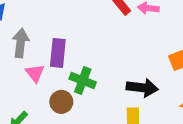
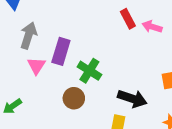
green cross: (83, 80) -> (89, 71), moved
brown circle: (61, 102) -> (74, 98), moved

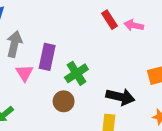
green cross: (89, 71) -> (76, 73), turned 30

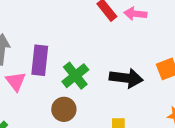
black arrow: (120, 97) -> (126, 78), moved

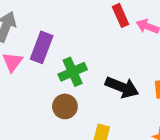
brown circle: (64, 109) -> (65, 106), moved

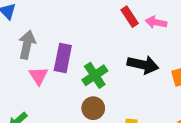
black arrow: (122, 87) -> (143, 65), moved

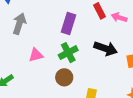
purple rectangle: (63, 58) -> (68, 23), moved
pink triangle: (38, 76) -> (36, 55), moved, turned 42

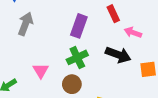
pink arrow: (119, 17) -> (133, 32), moved
pink triangle: (36, 55) -> (41, 71), moved, turned -49

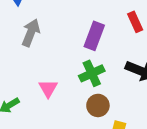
brown circle: (72, 84) -> (98, 105), moved

